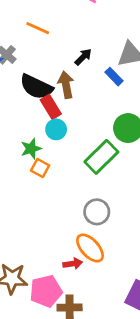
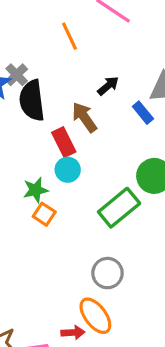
orange line: (38, 28) -> (70, 36), moved, turned 35
brown arrow: (66, 85) -> (84, 117), turned -30
black semicircle: (36, 87) -> (32, 100), moved, turned 52

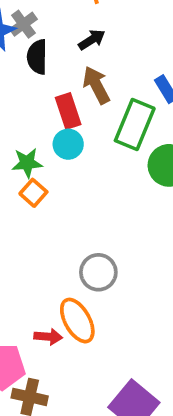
black arrow: (108, 86) -> (92, 40), moved
black semicircle: (32, 100) -> (37, 57), size x0.7
green rectangle: (119, 208) -> (135, 124), moved, turned -36

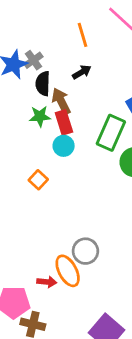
brown arrow: (96, 85) -> (61, 101), moved
green star: (27, 163) -> (40, 116), moved
gray circle: (98, 272) -> (85, 251), moved

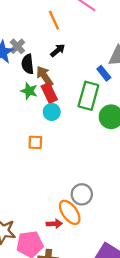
green star: (40, 116) -> (29, 91), turned 30
orange square: (38, 180) -> (35, 142), turned -32

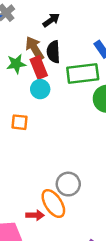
black semicircle: (28, 64) -> (53, 52), moved
green star: (29, 91) -> (16, 64), turned -30
green rectangle: (88, 96) -> (83, 74), turned 64

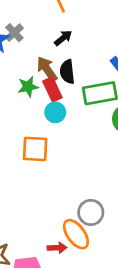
orange square: (20, 122) -> (35, 149), size x1.5

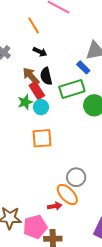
black arrow: (63, 38) -> (40, 52), turned 72
green star: (28, 87) -> (25, 102), moved
orange square: (35, 149) -> (42, 138), moved

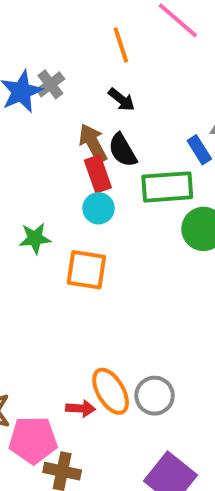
black semicircle: (46, 76) -> (123, 150), turned -30
green star: (25, 102) -> (35, 238), moved
gray circle: (76, 177) -> (155, 396), moved

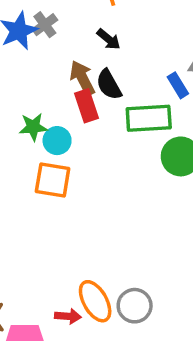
cyan circle: (99, 208) -> (57, 141), moved
green star: (35, 238) -> (33, 127), moved
orange square: (86, 270) -> (53, 180), moved

